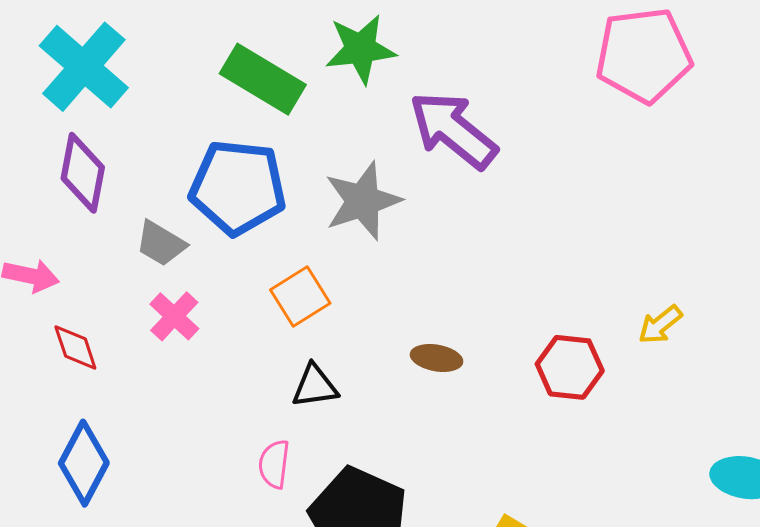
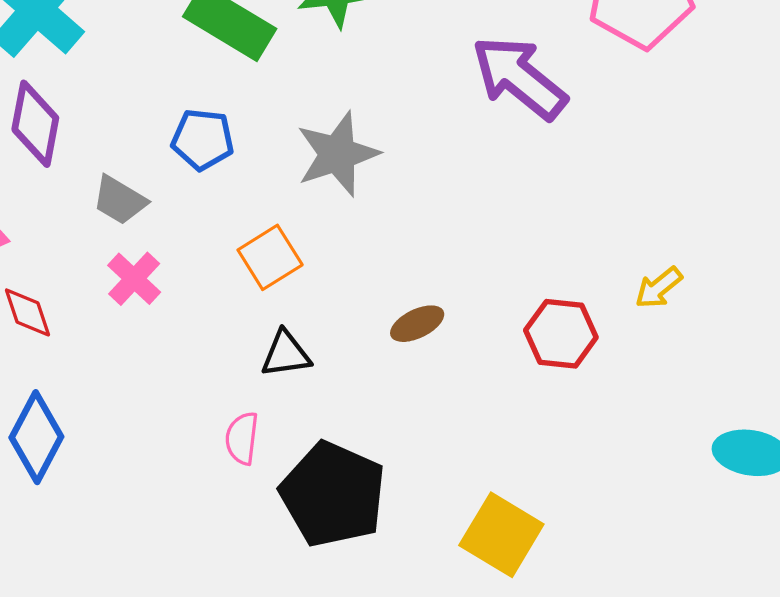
purple arrow: (453, 130) -> (519, 78), moved
blue pentagon: (238, 187) -> (203, 139), size x0.6
brown ellipse: (437, 358) -> (417, 324), turned -36

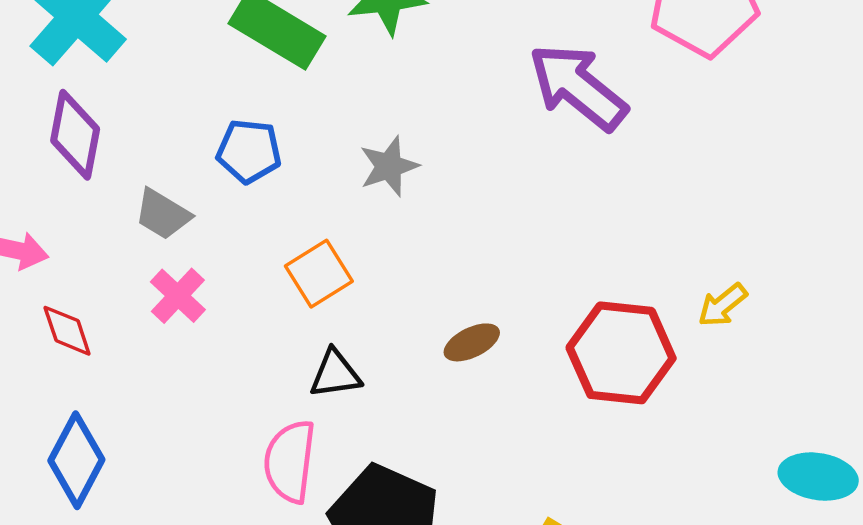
gray star: (337, 154) -> (389, 166), size x0.7
red hexagon: (561, 334) -> (621, 353), size x1.4
pink semicircle: (242, 438) -> (290, 461), size x1.5

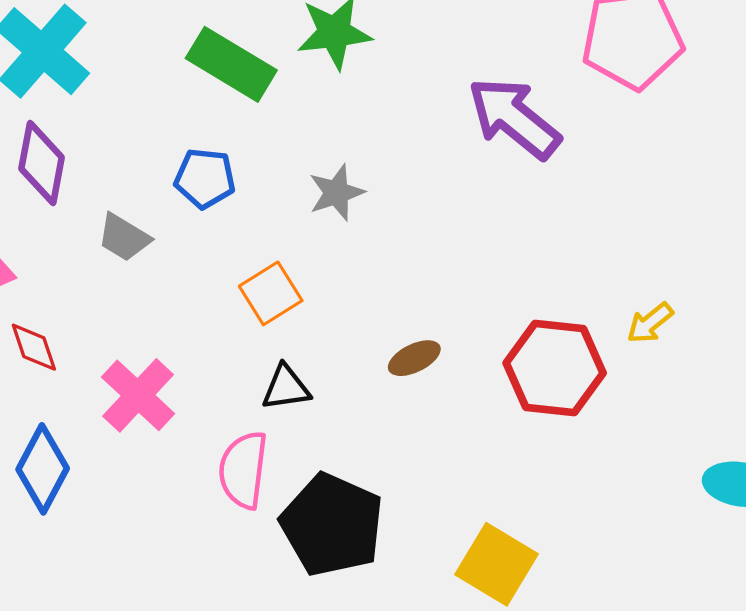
pink cross: (178, 296) -> (138, 395), moved, size x1.4

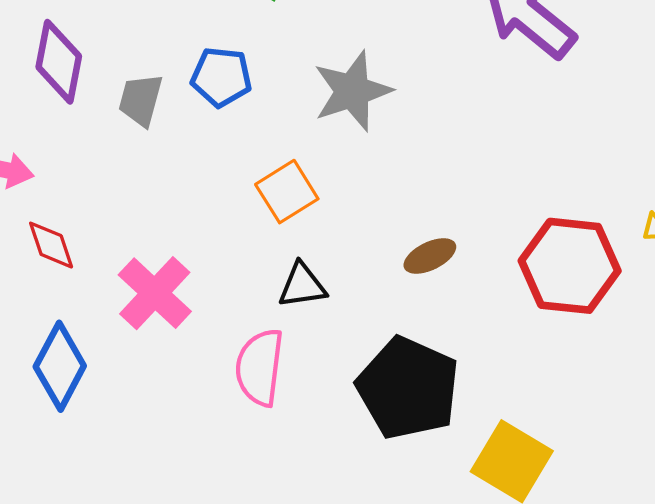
gray star: (336, 193) -> (352, 91), size x1.4
gray trapezoid: (124, 238) -> (141, 100), moved, turned 74
black pentagon: (332, 525) -> (408, 388), moved

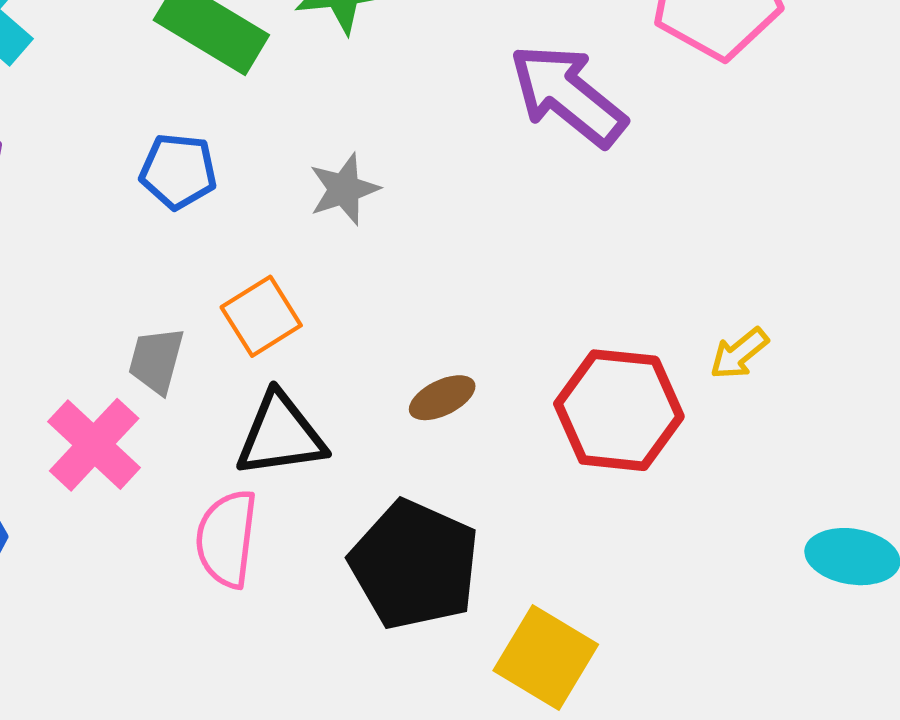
gray star: (352, 91) -> (344, 189), size x0.7
gray trapezoid: (141, 100) -> (156, 360), moved
black triangle: (302, 285) -> (281, 435), size x1.5

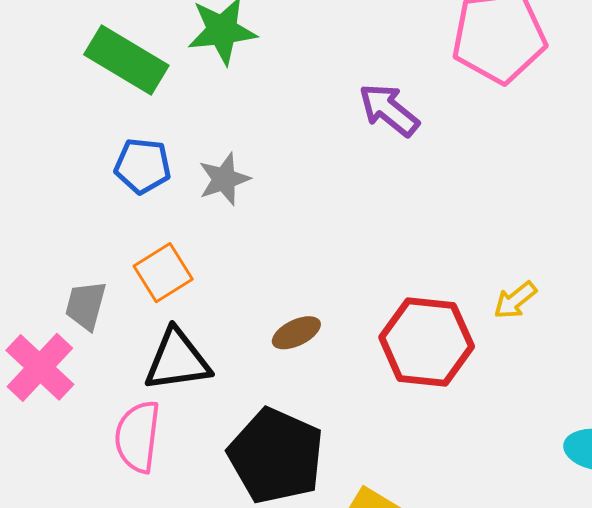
purple arrow: (568, 95) -> (389, 110), size x0.7
blue pentagon: (178, 171) -> (143, 166), moved

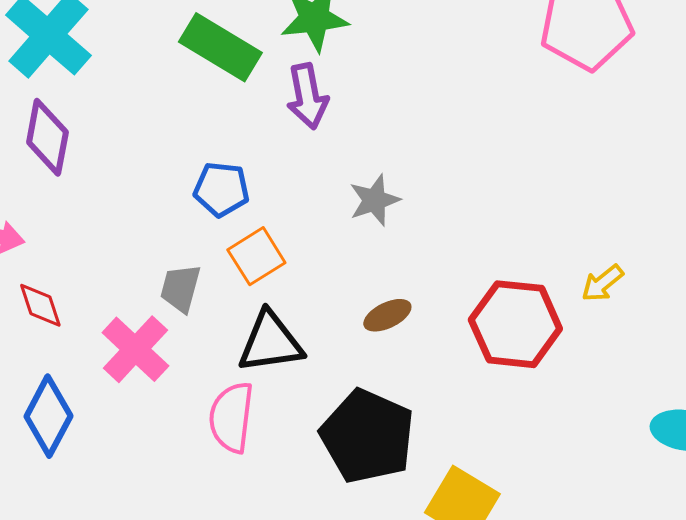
purple arrow: (389, 110) -> (307, 96), moved, turned -140
blue pentagon: (143, 166) -> (221, 189), moved
gray star: (224, 179) -> (374, 200), moved

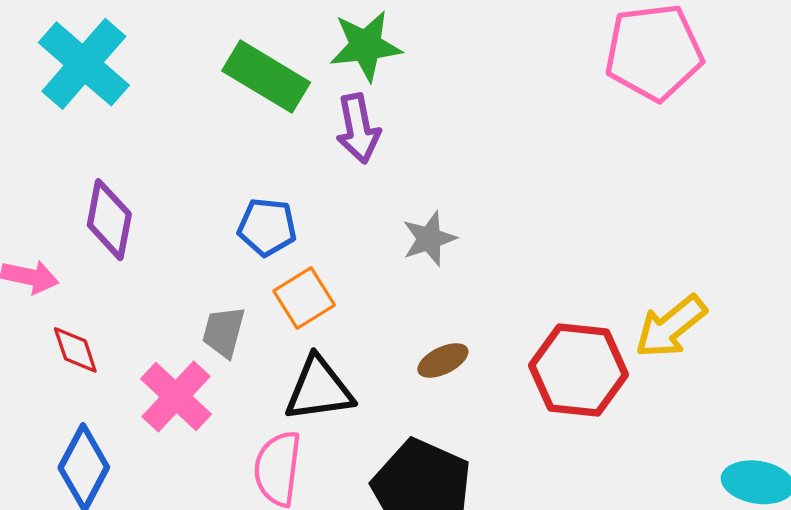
purple diamond: (47, 137) -> (109, 220), moved
yellow arrow: (602, 283) -> (671, 327), size x1.6

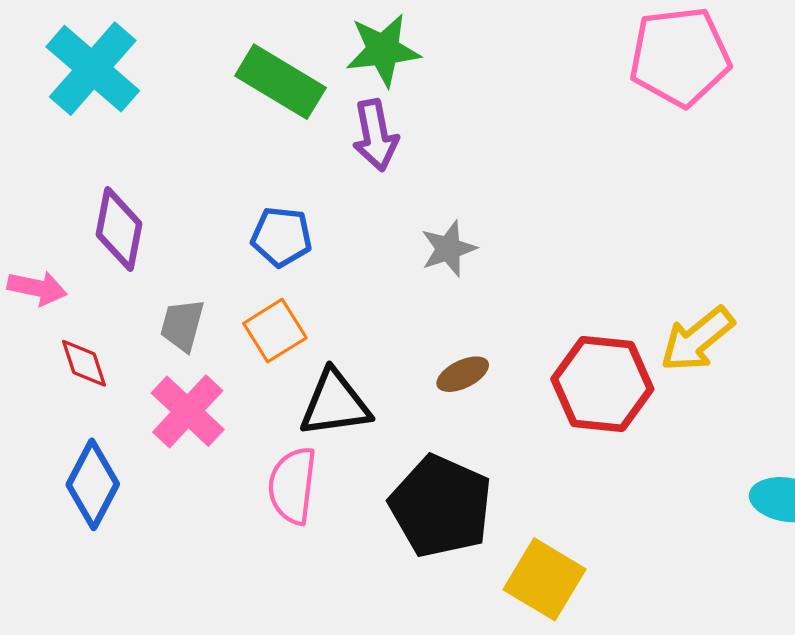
orange square: (304, 298) -> (275, 331), moved
gray trapezoid: (224, 332) -> (182, 325), moved

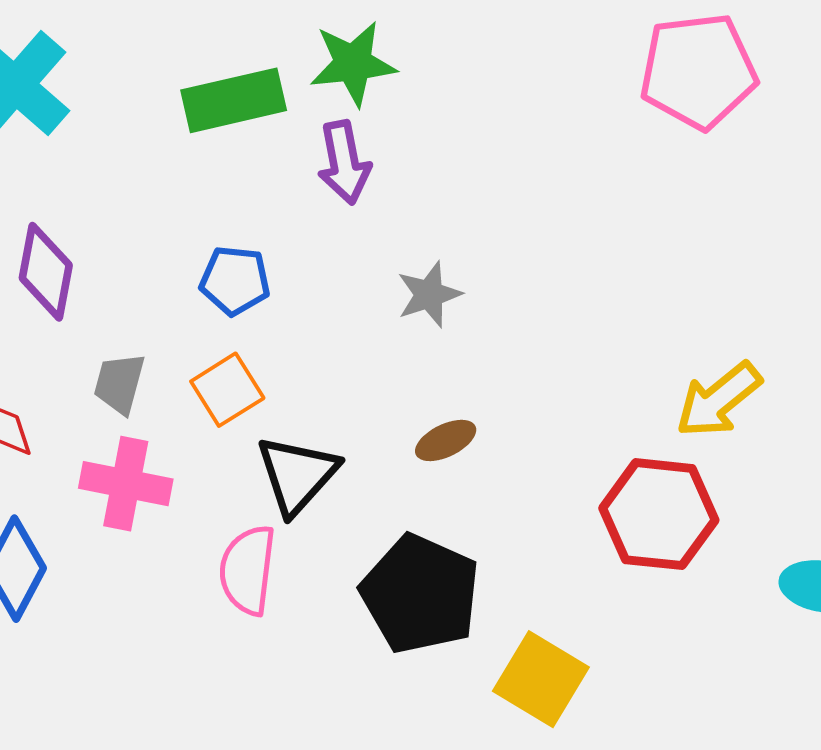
green rectangle: (280, 82) -> (234, 100), turned -44
red hexagon: (602, 384) -> (659, 514), moved
black triangle: (335, 404) -> (297, 475), turned -40
pink cross: (188, 411) -> (126, 484), turned -32

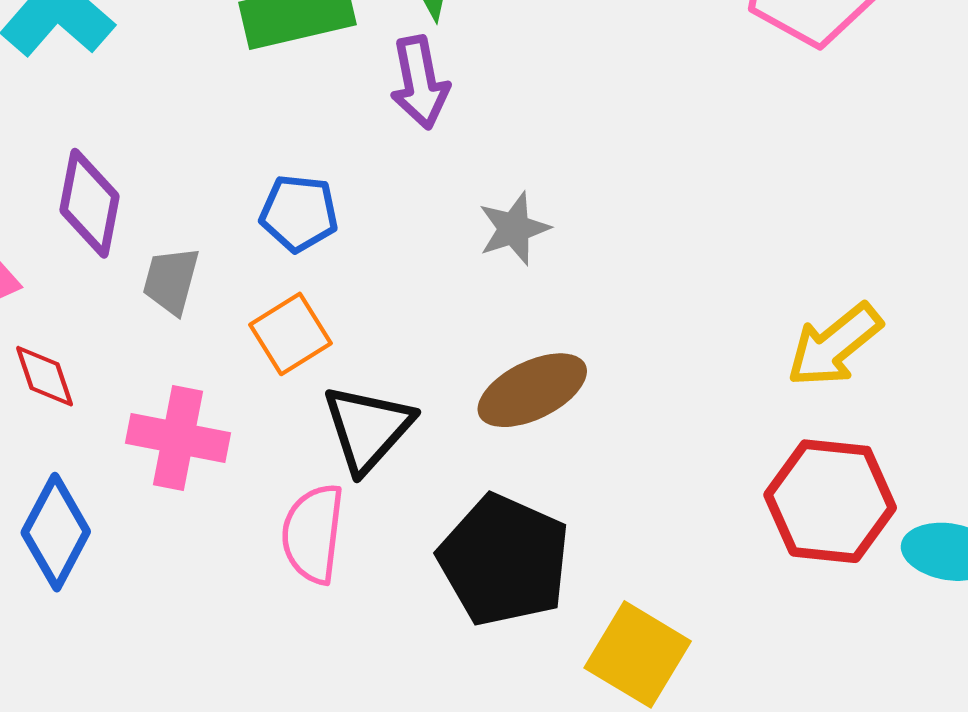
gray trapezoid: (119, 383) -> (171, 281), moved
brown ellipse: (446, 440) -> (532, 390), size x1.6
red hexagon: (659, 514) -> (830, 501), moved

